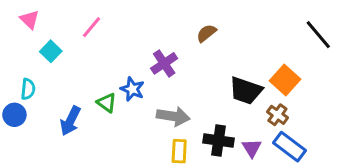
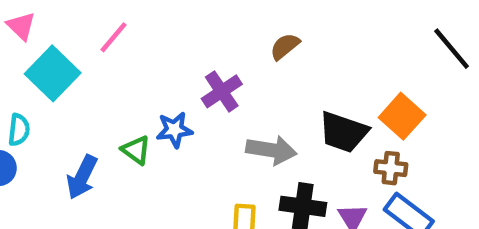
cyan square: (51, 51) -> (53, 73), size x1.6
blue star: (132, 89) -> (174, 130), turned -30
brown cross: (277, 115) -> (391, 168), turned -30
gray arrow: (173, 116) -> (271, 150), moved

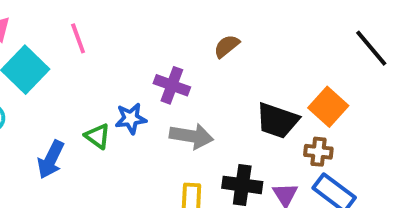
pink line: (114, 37) -> (78, 38), turned -60
purple cross: (222, 91) -> (172, 85), turned -36
gray arrow: (271, 150) -> (191, 136), moved

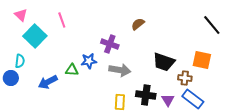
orange square: (328, 107) -> (202, 60), moved, turned -30
green triangle: (98, 136) -> (72, 70), turned -32
blue arrow: (51, 160) -> (48, 82), turned 36

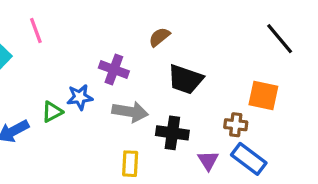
black trapezoid: (164, 62) -> (185, 79), moved
green triangle: (72, 70) -> (52, 112), turned -32
black cross: (146, 95) -> (172, 133), moved

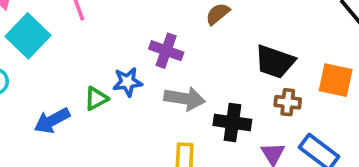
black trapezoid: (185, 79) -> (275, 62), moved
brown cross: (236, 125) -> (288, 102), moved

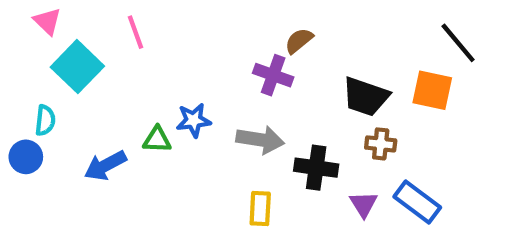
purple cross: (166, 51) -> (273, 75), moved
orange square: (336, 80) -> (432, 90), moved
green triangle: (96, 99) -> (157, 140), turned 30

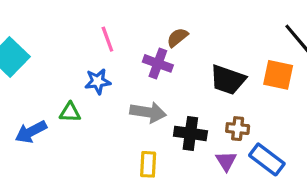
pink line: (135, 32) -> (107, 39), moved
blue star: (194, 120) -> (98, 81), moved
brown cross: (381, 144) -> (238, 129), moved

